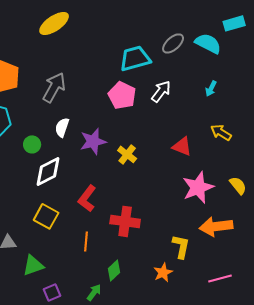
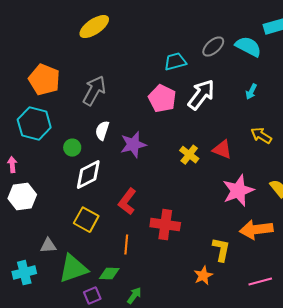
cyan trapezoid: (135, 58) -> (175, 62), size x0.7
white arrow: (161, 91) -> (201, 95), size x1.4
yellow cross: (127, 154) -> (189, 155), moved
green triangle: (33, 265) -> (73, 269), size x1.4
green diamond: (114, 270) -> (109, 274), moved, turned 45

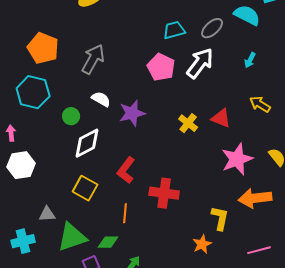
gray ellipse: (213, 47) -> (212, 28), moved
white semicircle: (102, 131) -> (101, 99), turned 102

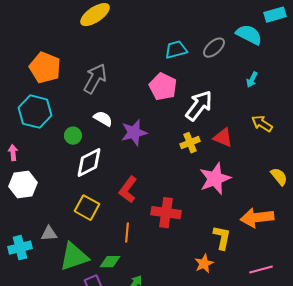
white arrow: (200, 63) -> (199, 106), moved
yellow cross: (188, 123) -> (190, 143), turned 30
pink star: (237, 159) -> (215, 179), moved
cyan cross: (23, 241) -> (20, 248), moved

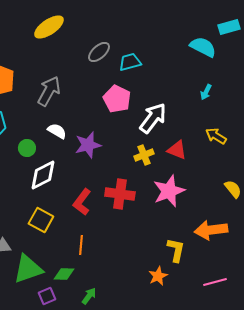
gray ellipse: (214, 48) -> (99, 52), moved
red cross: (166, 213) -> (120, 194), moved

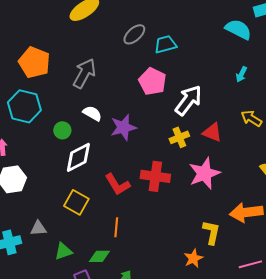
red L-shape: (82, 202) -> (117, 184), turned -68
green triangle: (28, 269) -> (63, 251), size x0.6

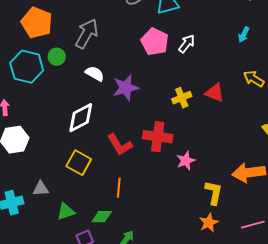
white arrow: (188, 100) -> (187, 44), moved, size x0.6
green circle: (62, 130) -> (57, 57), moved
pink star: (204, 173) -> (186, 161), moved, size x0.6
orange star: (193, 258) -> (209, 223), moved

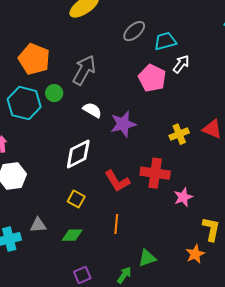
white arrow: (187, 44) -> (181, 64), moved
yellow square: (79, 163) -> (76, 199), size x0.7
green triangle: (66, 212) -> (147, 258), moved
green diamond: (102, 217) -> (72, 235), moved
orange star: (209, 223) -> (195, 254), moved

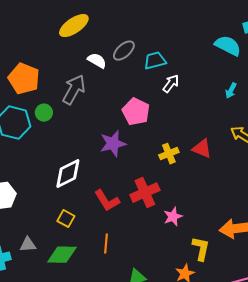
pink pentagon: (152, 78) -> (136, 112), moved
white semicircle: (92, 110) -> (97, 61), moved
red cross: (155, 173) -> (145, 193), turned -32
green diamond: (72, 235) -> (62, 255), size x1.4

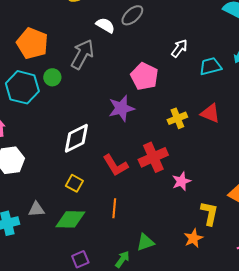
cyan trapezoid: (155, 61) -> (210, 66), moved

